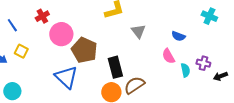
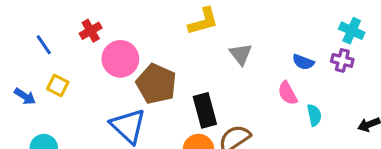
purple cross: (203, 63) -> (342, 60), moved

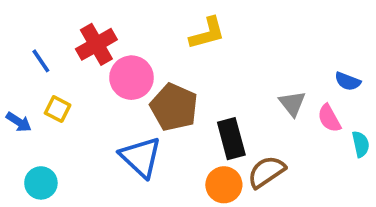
yellow L-shape: (203, 21) -> (207, 33), moved
red cross: (91, 31) -> (96, 44), size x1.5
gray triangle: (241, 54) -> (292, 103), moved

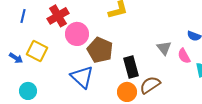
blue line: (41, 61) -> (23, 16), moved, turned 48
yellow square: (58, 109) -> (37, 51), size x1.5

